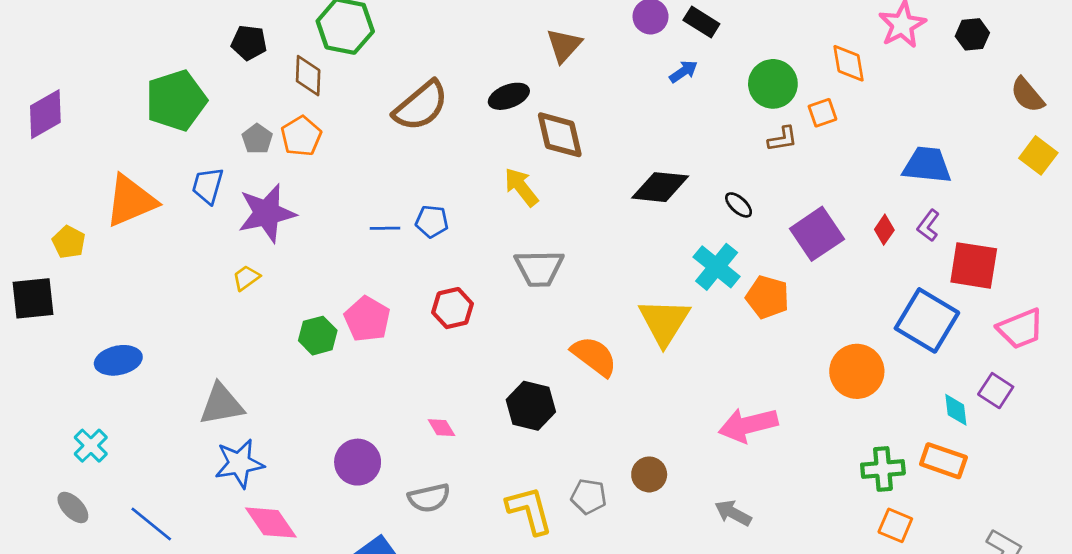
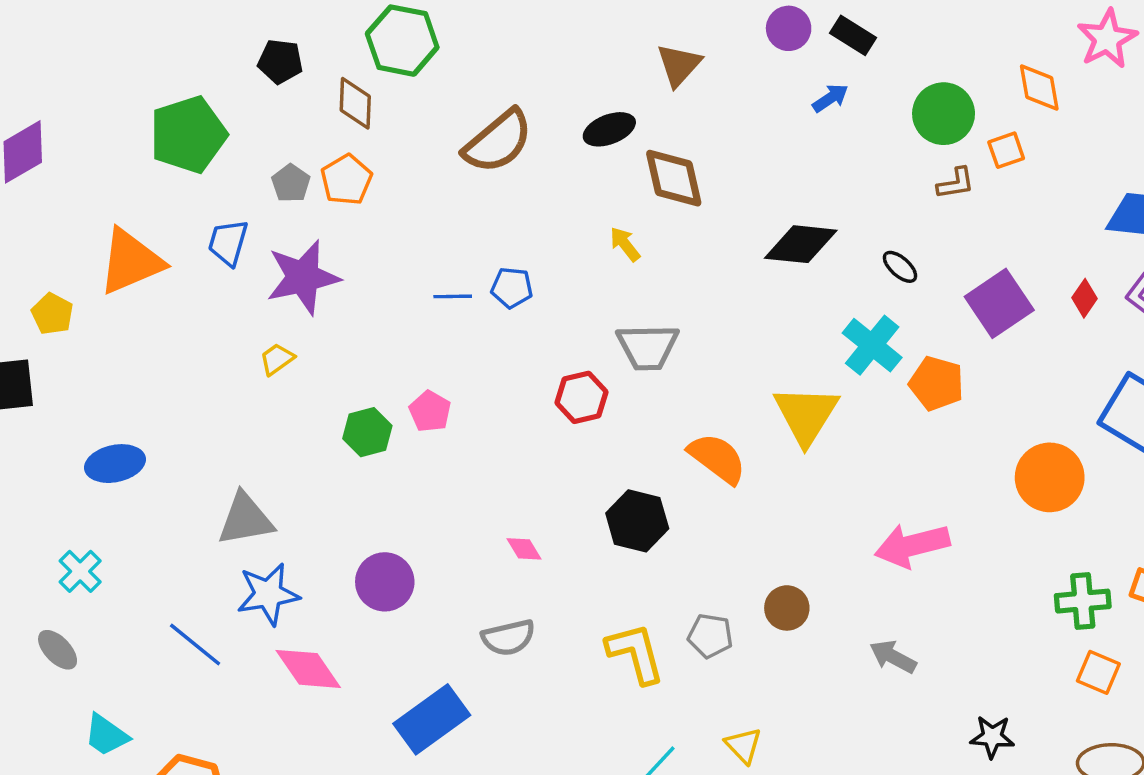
yellow arrow: (521, 187) -> (625, 244), size x0.7
red hexagon: (452, 308) -> (581, 397), moved
pink pentagon: (367, 319) -> (430, 411), size x0.7
purple circle: (358, 462) -> (385, 582), moved
blue line: (151, 524) -> (195, 645), moved

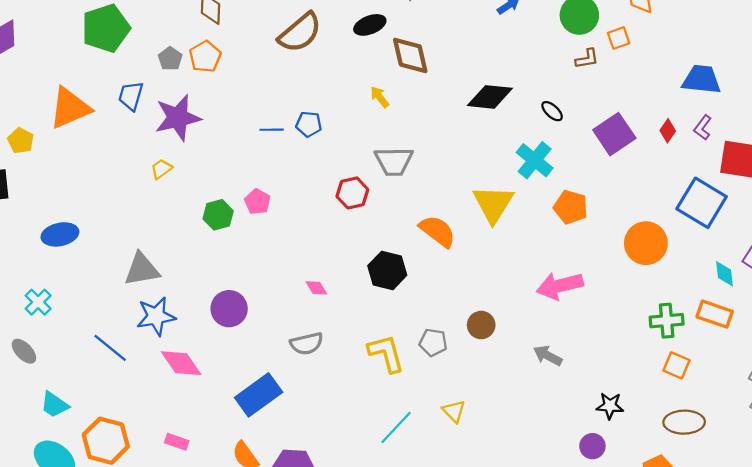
orange pentagon: (937, 383) -> (571, 207), moved

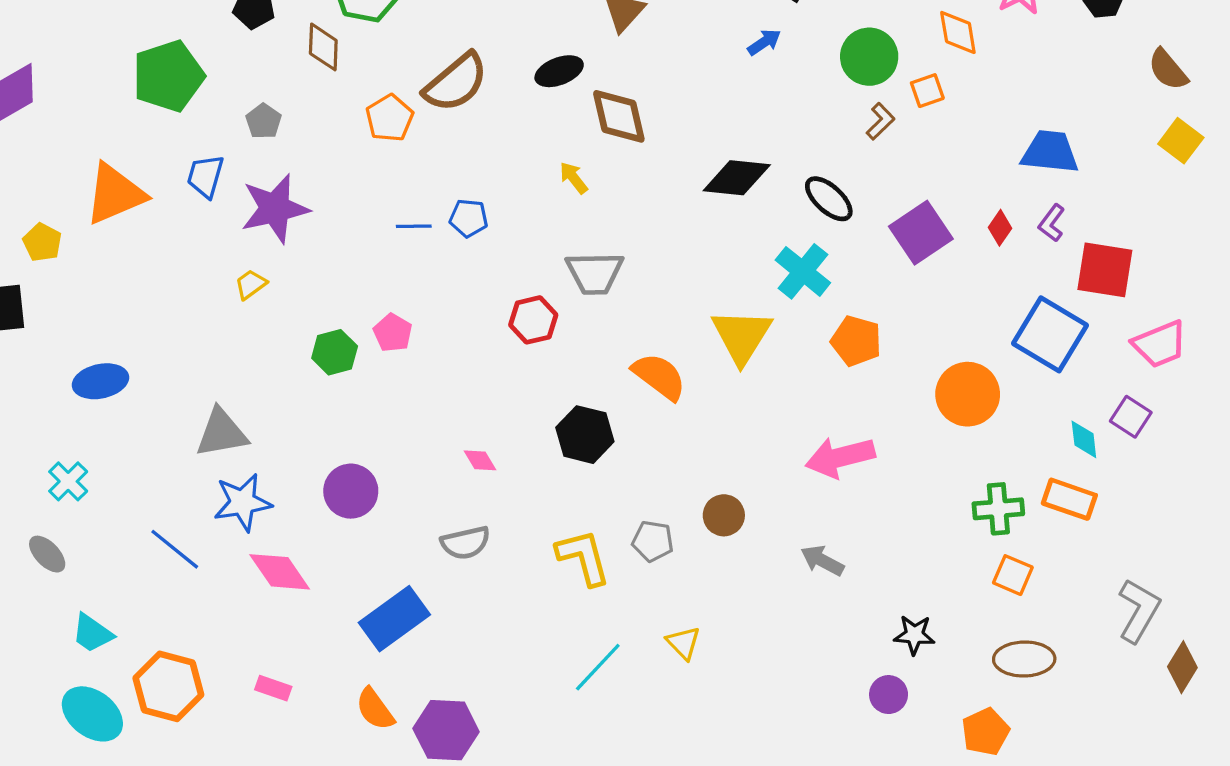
orange pentagon: (205, 57) -> (390, 118), moved
brown L-shape: (587, 59) -> (880, 121), turned -35
black ellipse: (552, 111) -> (829, 199), size x1.5

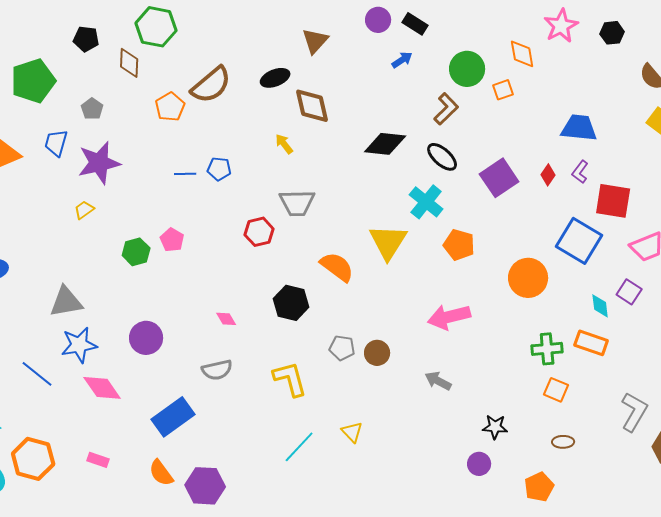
brown L-shape: (880, 121) -> (446, 109), moved, size x1.4
gray pentagon: (653, 541) -> (342, 348), moved
brown ellipse: (1024, 659) -> (563, 442), size x0.6

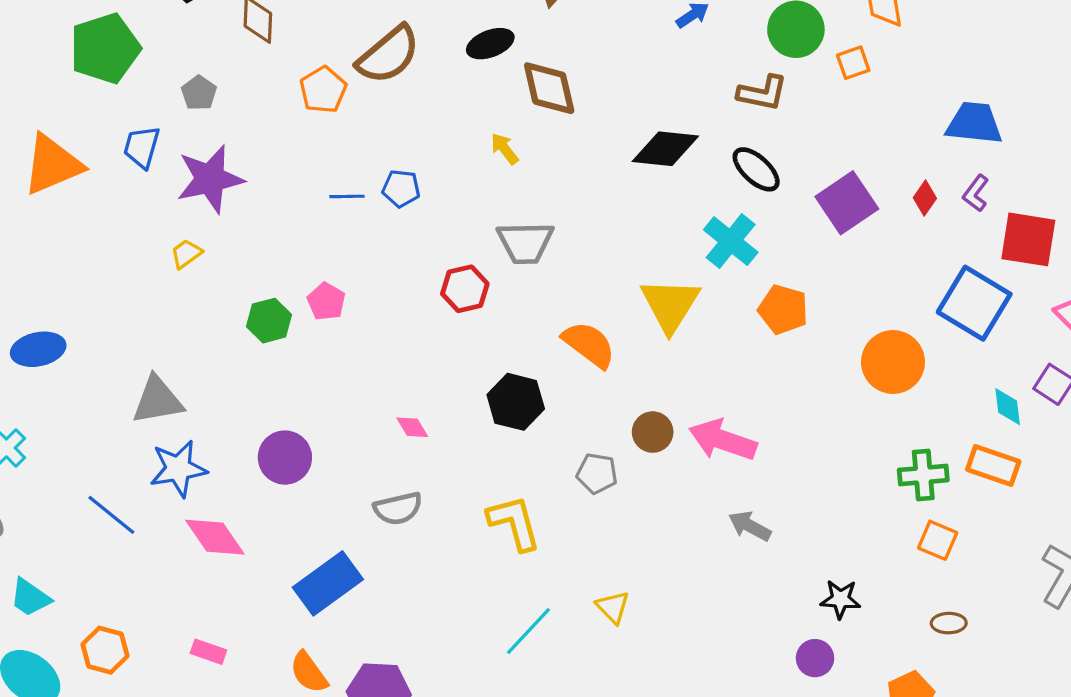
brown L-shape: (446, 109) -> (762, 93), turned 56
pink arrow: (449, 317) -> (723, 440), moved, turned 33
brown circle: (377, 353) -> (653, 432), moved
orange hexagon: (33, 459) -> (105, 650), size x0.7

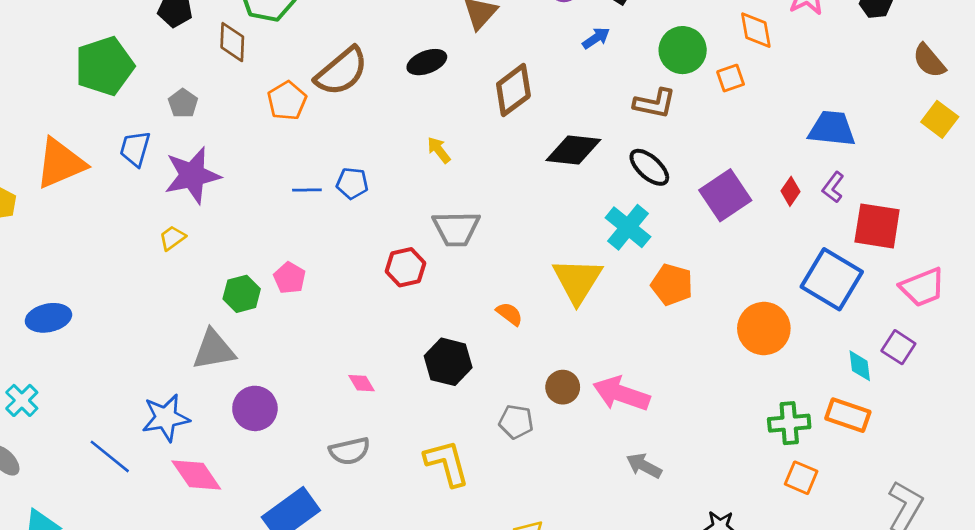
brown diamond: (549, 88) -> (513, 90), moved, turned 66
orange semicircle: (589, 344) -> (509, 314), size x0.6
gray triangle: (158, 400) -> (214, 350), moved

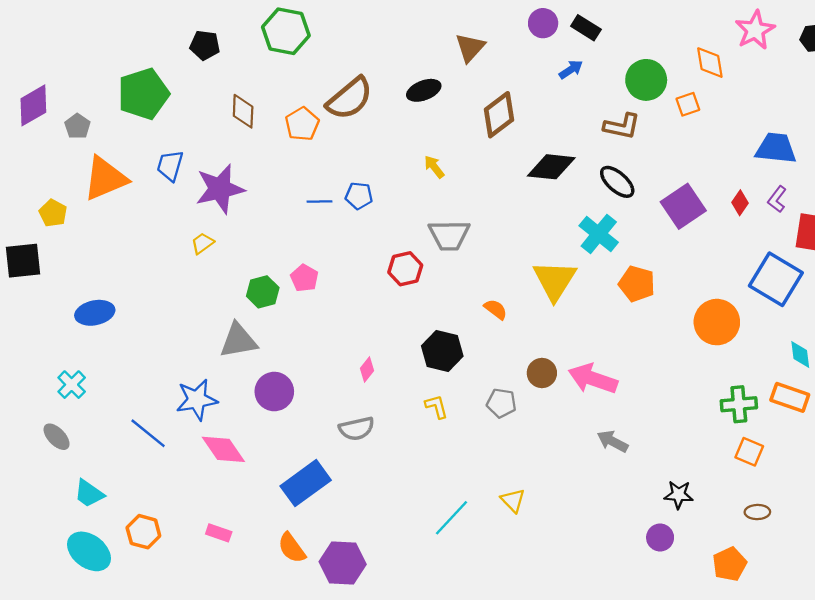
brown diamond: (232, 42) -> (243, 111), moved
gray pentagon: (183, 103) -> (77, 126), moved
pink diamond: (362, 383) -> (367, 370), turned 70
yellow L-shape: (447, 463) -> (436, 407), moved, size x0.6

